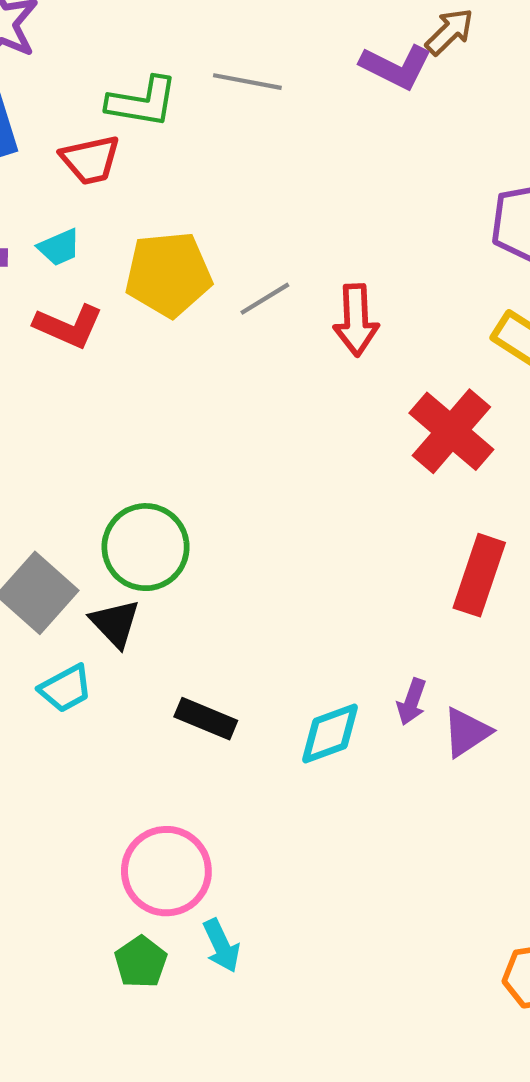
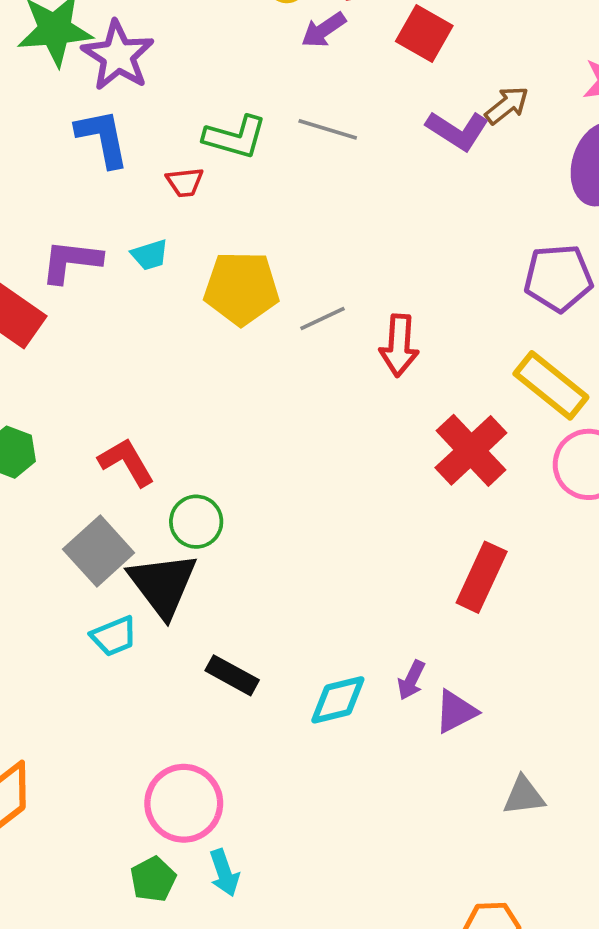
red trapezoid: (90, 160) -> (185, 182), size x0.7
red L-shape: (68, 326) -> (126, 462), moved, turned -150
green circle: (146, 547) -> (196, 522), size x0.7
black triangle: (115, 623) -> (163, 585), size x1.6

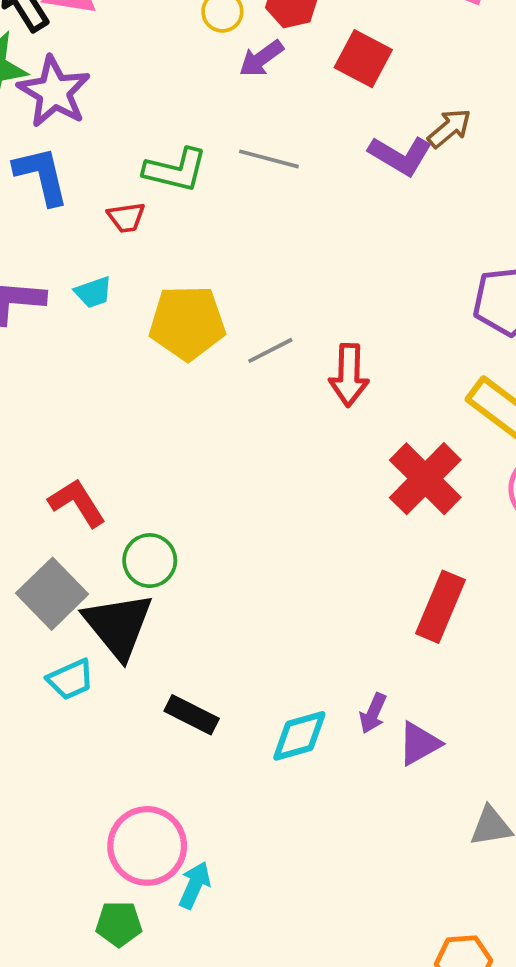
cyan arrow: (224, 873) -> (195, 885), moved, turned -135
green pentagon: (153, 879) -> (119, 924), turned 30

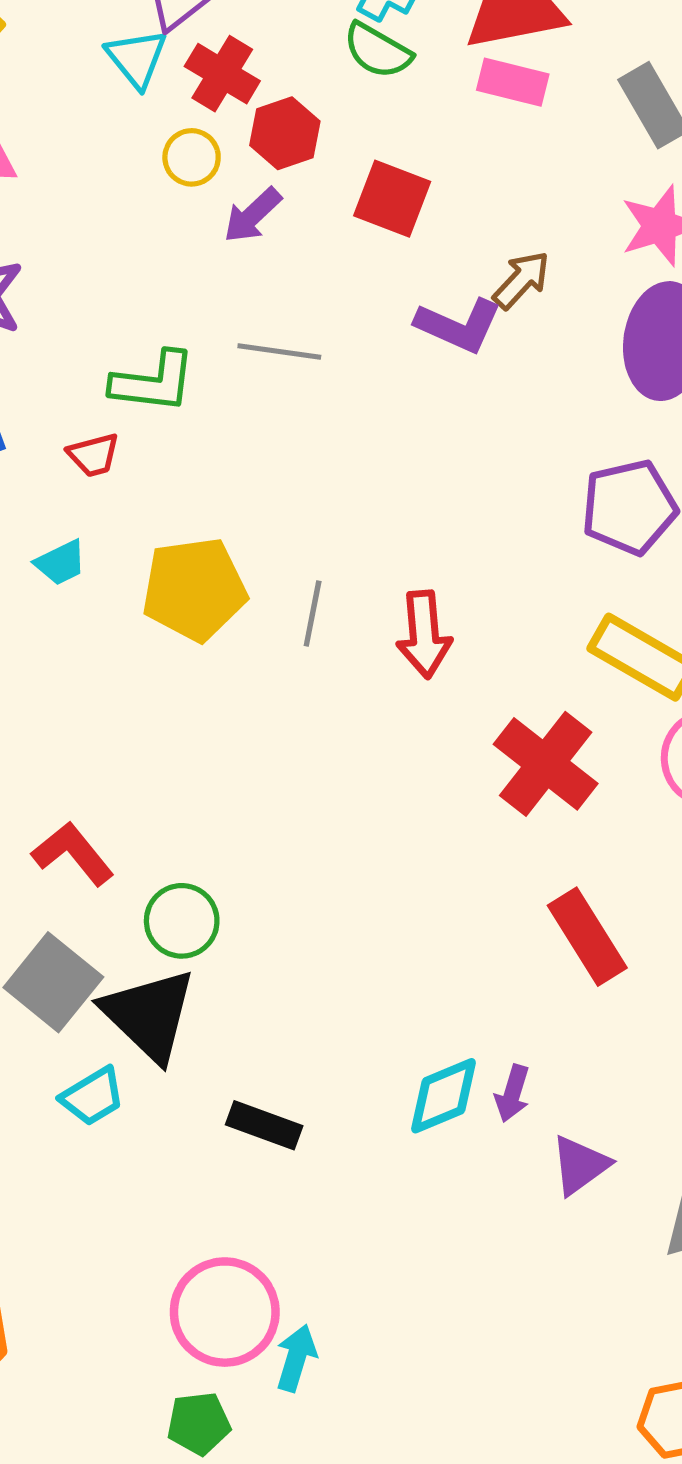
gray line: (270, 350) -> (313, 614), turned -45
red rectangle: (440, 607) -> (587, 937), turned -48
cyan diamond: (299, 736) -> (444, 1096), moved
purple triangle: (419, 743) -> (580, 1165), moved

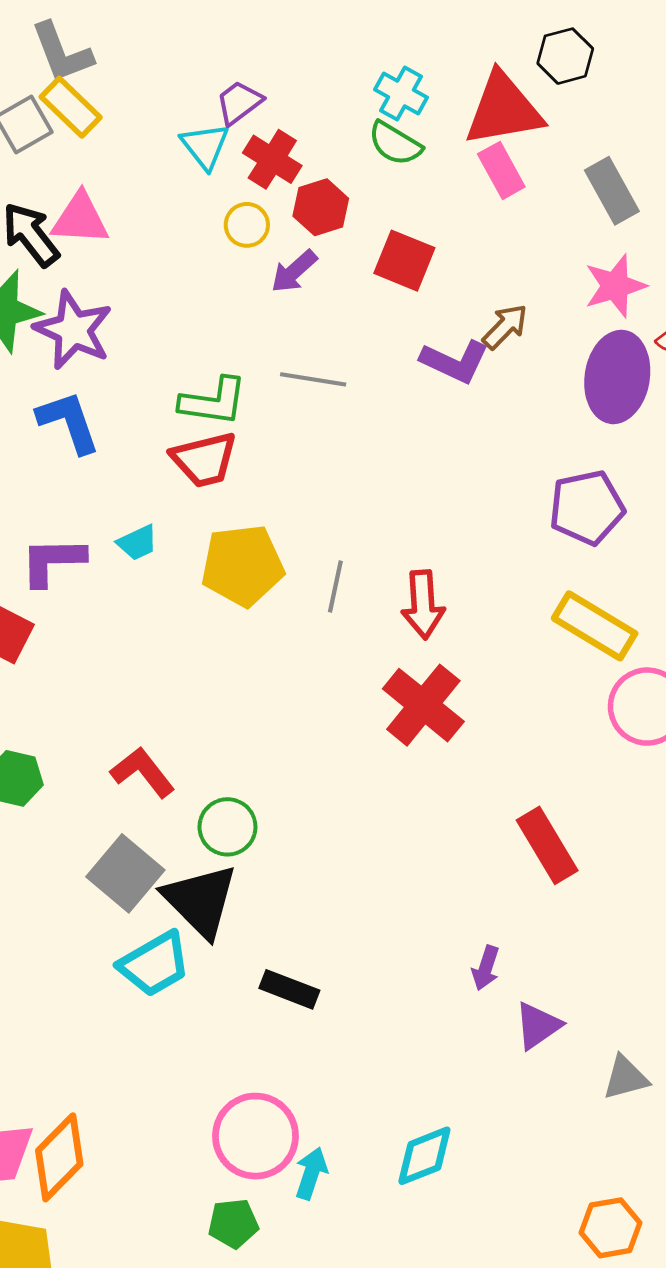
pink rectangle: (513, 82) -> (501, 170), turned 46
red trapezoid: (94, 455) -> (204, 460), moved, size x1.6
red cross: (546, 764) -> (423, 705), moved
cyan trapezoid: (93, 1096) -> (155, 964), size x1.4
cyan diamond: (444, 1096) -> (424, 1156), moved

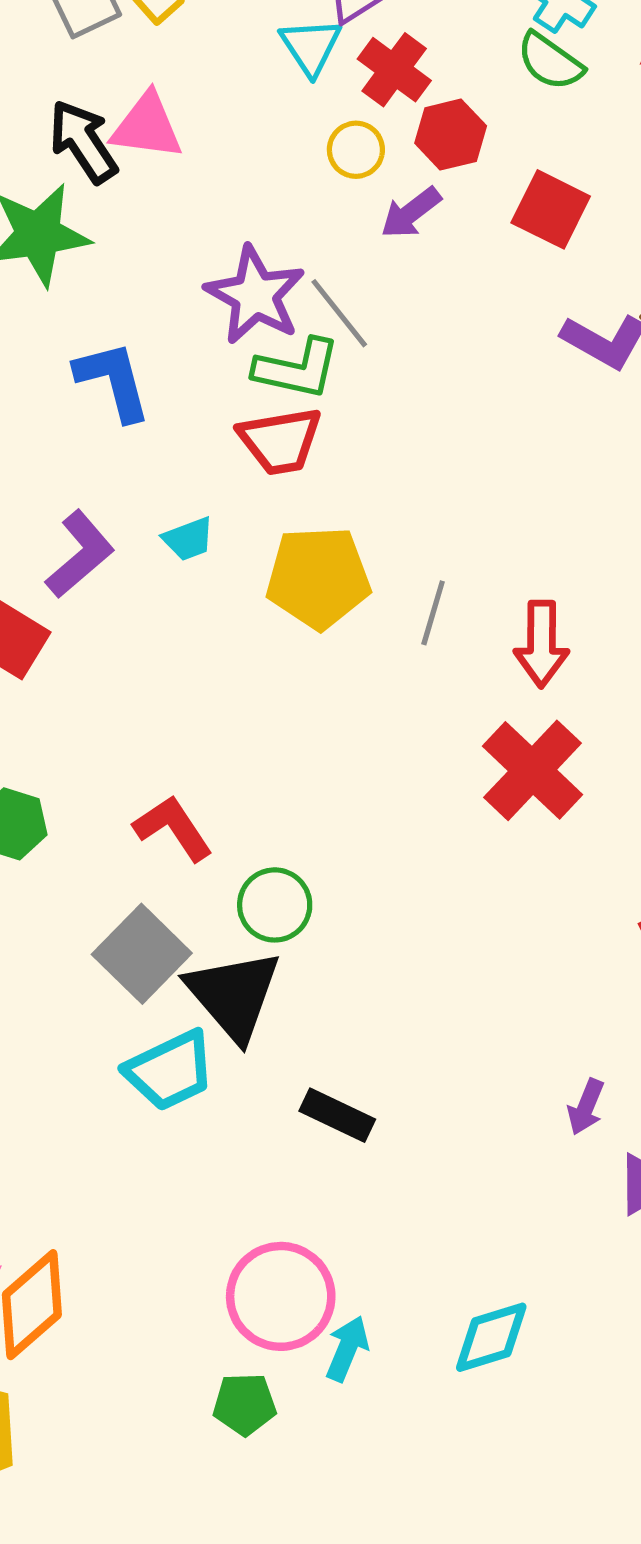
purple star: (73, 330) -> (255, 295), moved
gray line: (313, 379) -> (339, 313), moved, turned 38
purple L-shape: (53, 561) -> (80, 554), turned 136

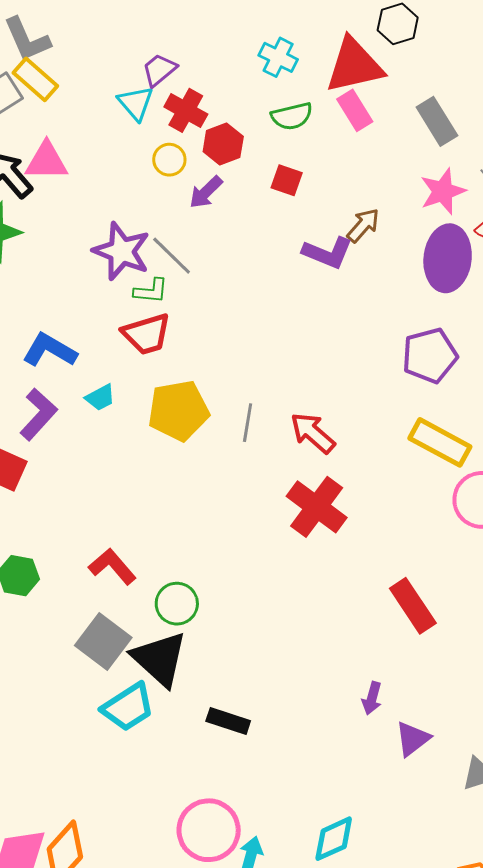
green semicircle: (550, 61) -> (292, 116), moved, turned -42
red square: (551, 209) -> (287, 180), size x0.7
green L-shape: (297, 369) -> (151, 291), size x0.7
blue L-shape: (113, 381) -> (50, 350), moved, turned -38
red arrow: (542, 644) -> (313, 433), turned 138

